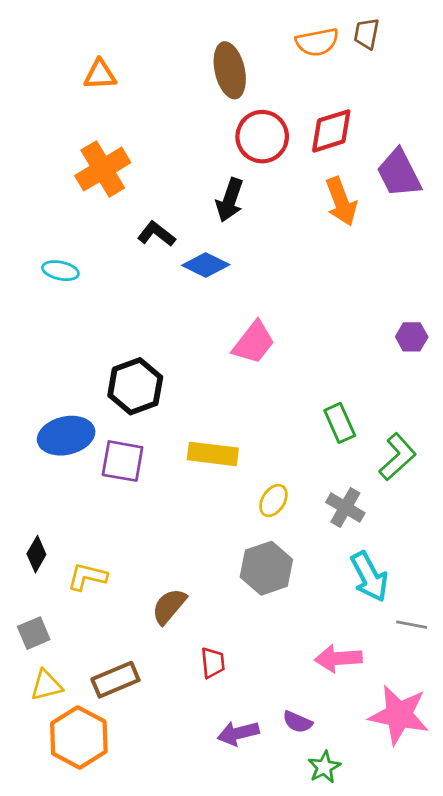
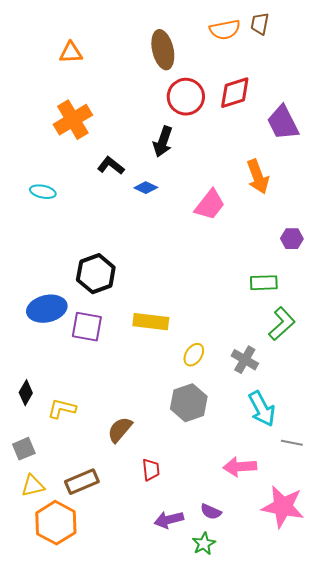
orange arrow: (341, 201) -> (258, 177), moved
blue diamond: (206, 265) -> (146, 188), size x0.7
pink trapezoid: (254, 343) -> (210, 205), moved
green rectangle: (340, 423) -> (264, 283), moved, turned -68
green star: (324, 767) -> (204, 544), moved

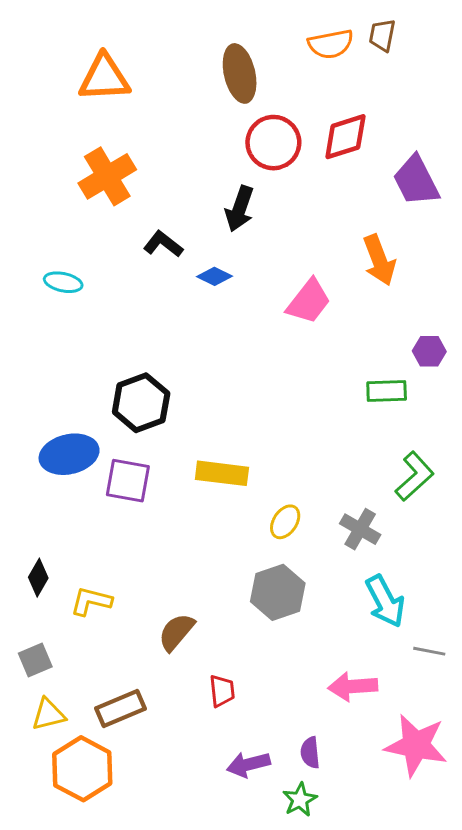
orange triangle: (71, 53) -> (104, 78), size x1.5
green rectangle: (264, 283) -> (387, 391), moved
purple semicircle: (211, 512) -> (310, 753), turned 60

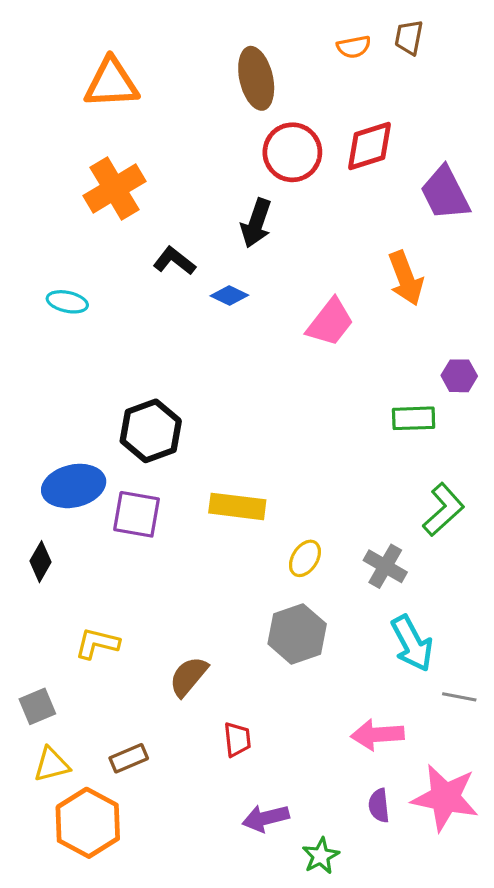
orange semicircle: (331, 44) -> (354, 47), size x0.7
black diamond: (38, 578) -> (41, 562), moved
brown rectangle: (121, 709) -> (129, 758), size x0.7
purple semicircle: (310, 753) -> (379, 806), moved

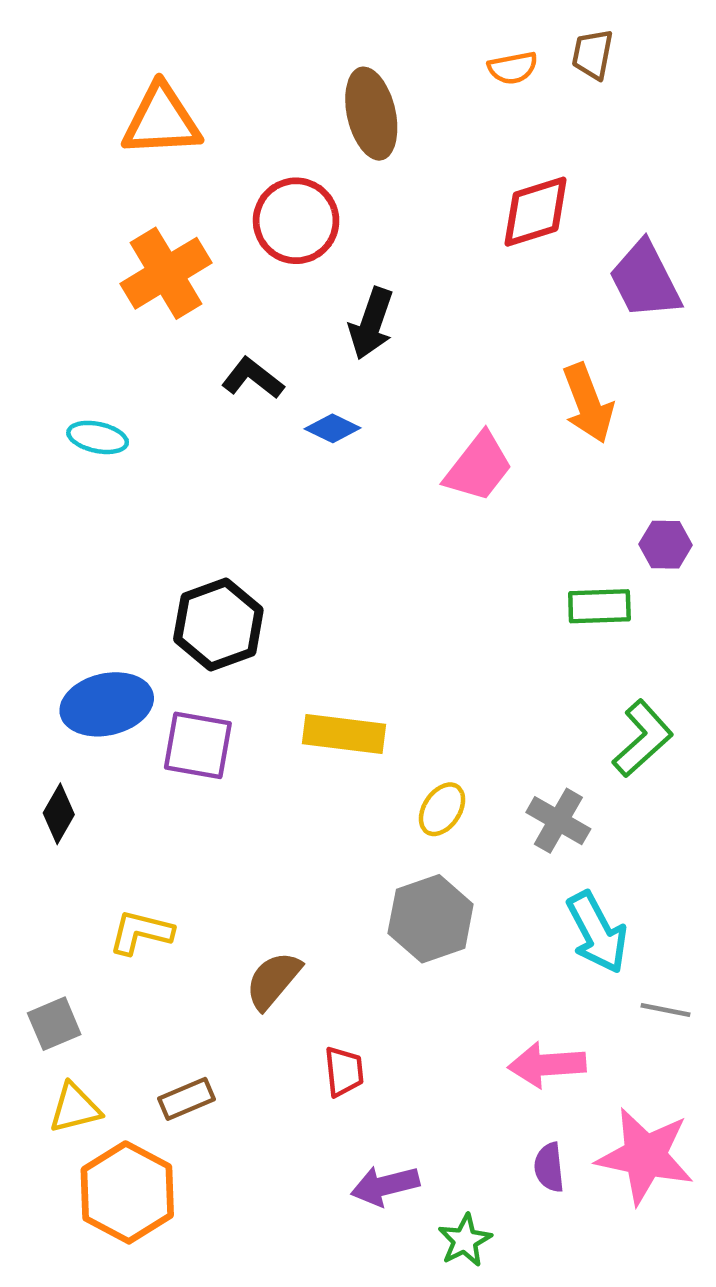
red circle: (292, 152) -> (296, 221), moved

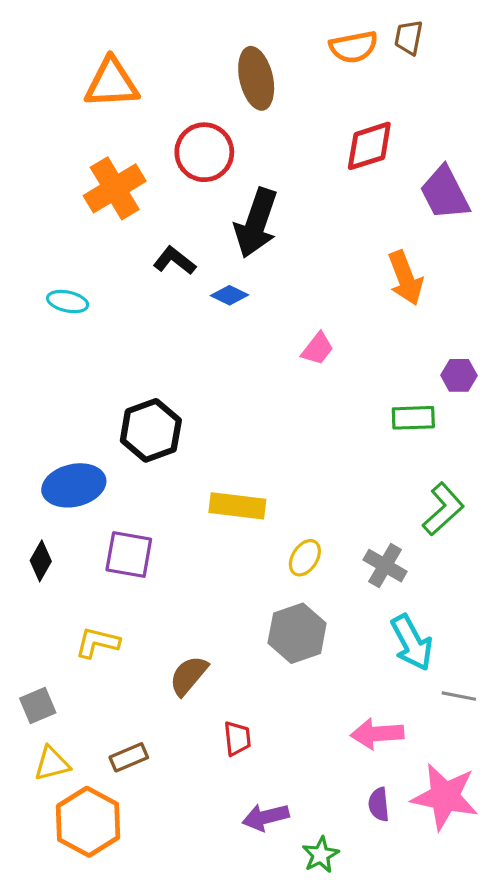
orange semicircle: (513, 68) -> (354, 47), size x1.4
black arrow: (371, 323) -> (256, 223), size x1.4
pink trapezoid: (479, 467) -> (317, 349), moved, size x0.7
purple square: (198, 745) -> (129, 555), moved

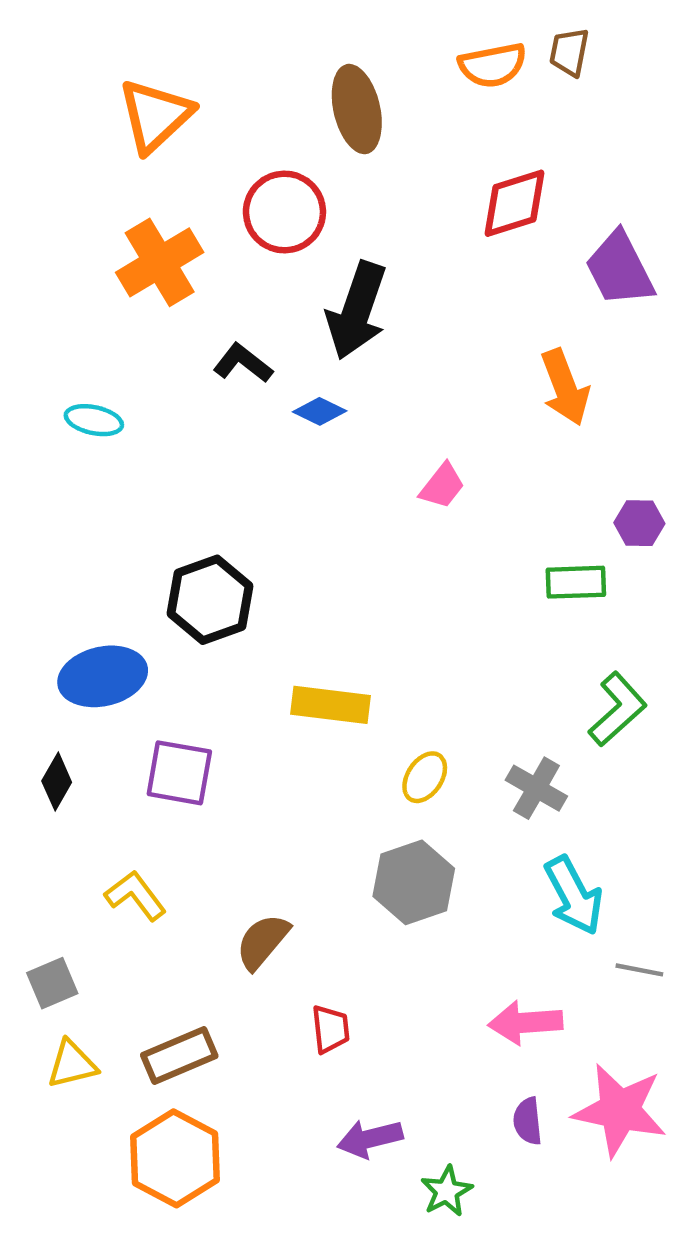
orange triangle: (112, 83) -> (155, 116), turned -40
yellow L-shape: (97, 643) -> (136, 895), turned 39
brown rectangle: (129, 757) -> (179, 1055), size x1.4
orange hexagon: (88, 822) -> (175, 1158), moved

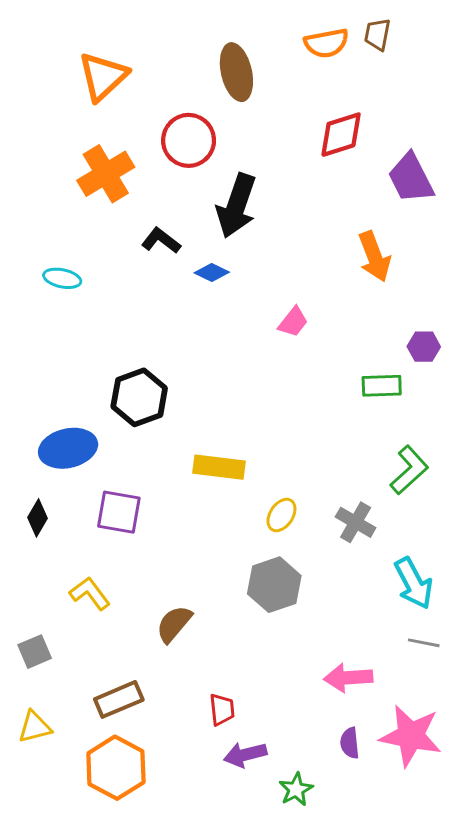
cyan arrow: (574, 895) -> (414, 583), moved
red trapezoid: (330, 1029) -> (222, 710), moved
yellow triangle: (72, 1064) -> (35, 727), moved

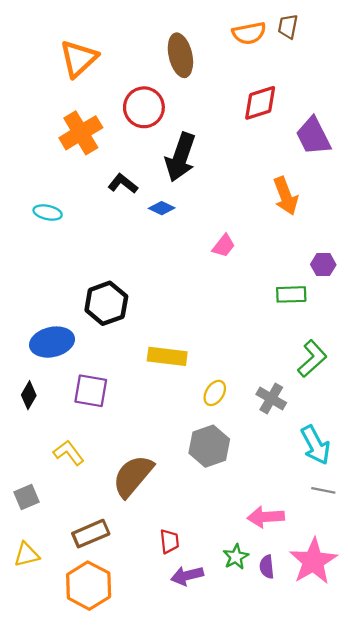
brown semicircle: (174, 624) -> (133, 476), size x1.5
pink star: (411, 736) -> (313, 561), turned 30
green star: (296, 789) -> (236, 557), moved

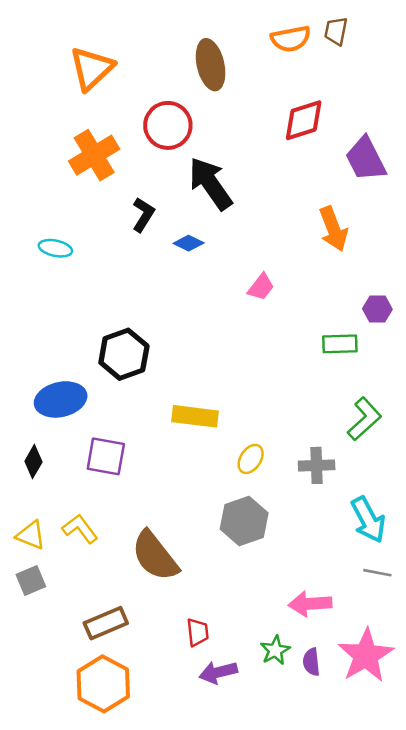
black arrow: (180, 157) -> (211, 184), turned 126
black L-shape: (123, 184) -> (143, 215), turned 84
gray cross: (271, 398) -> (317, 465), turned -32
brown semicircle: (133, 476) -> (155, 556), turned -78
yellow triangle: (27, 555) -> (31, 535), moved, turned 36

